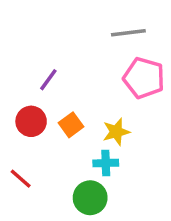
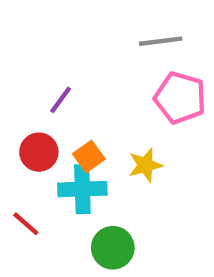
cyan cross: (106, 163) -> (82, 189), moved, size x1.5

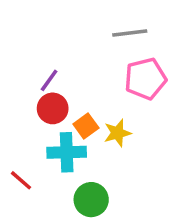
pink pentagon: (180, 98) -> (146, 79), turned -30
red circle: (39, 152) -> (53, 108), moved
orange square: (89, 156) -> (86, 126), moved

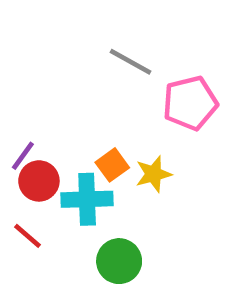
gray line: (130, 33) -> (131, 62), moved, turned 36
purple line: (49, 80) -> (23, 156), moved
red circle: (53, 108) -> (39, 181), moved

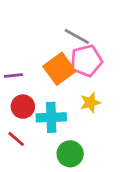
pink pentagon: (190, 103) -> (86, 61), moved
purple line: (23, 156) -> (13, 76), moved, turned 48
orange square: (112, 165) -> (59, 69), moved, size x1.6

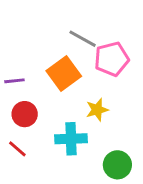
pink pentagon: (86, 61) -> (112, 59), moved
cyan cross: (51, 117) -> (71, 139), moved
green circle: (70, 154) -> (117, 165), moved

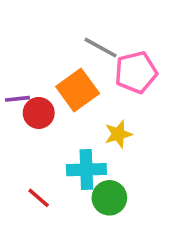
red circle: (25, 114) -> (39, 113), moved
red line: (17, 149) -> (39, 198), moved
green circle: (117, 165) -> (109, 198), moved

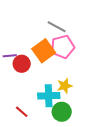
pink pentagon: (136, 72) -> (63, 47), moved
yellow star: (118, 134) -> (65, 86), moved

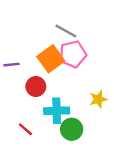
red circle: (22, 64) -> (36, 87), moved
yellow star: (65, 86) -> (98, 99), moved

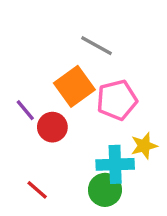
pink pentagon: (73, 54) -> (117, 100), moved
purple line: (12, 65) -> (25, 110), moved, turned 56
cyan cross: (57, 111) -> (115, 164), moved

